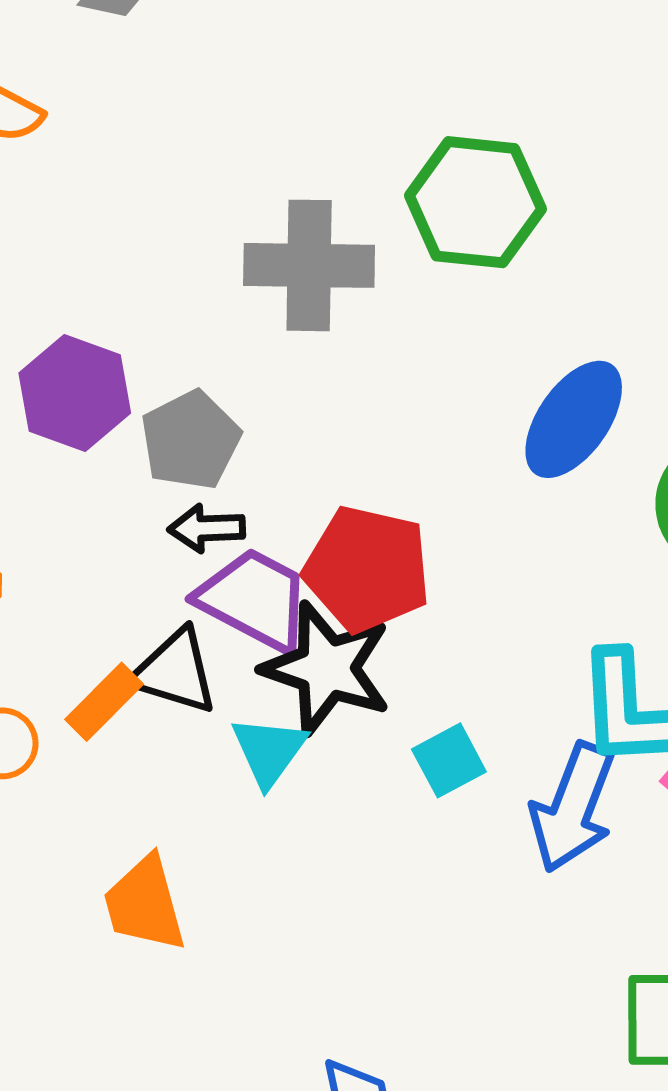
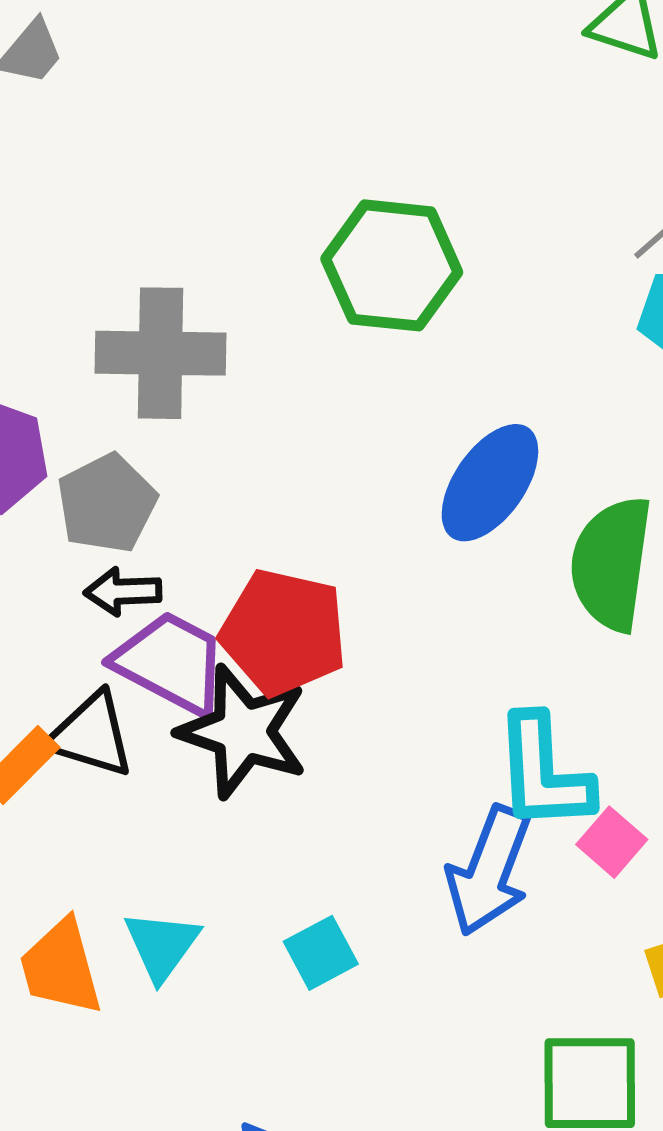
gray cross: (309, 265) -> (161, 353), moved
cyan triangle: (269, 751) -> (162, 945), moved
cyan square: (449, 760) -> (321, 953), moved

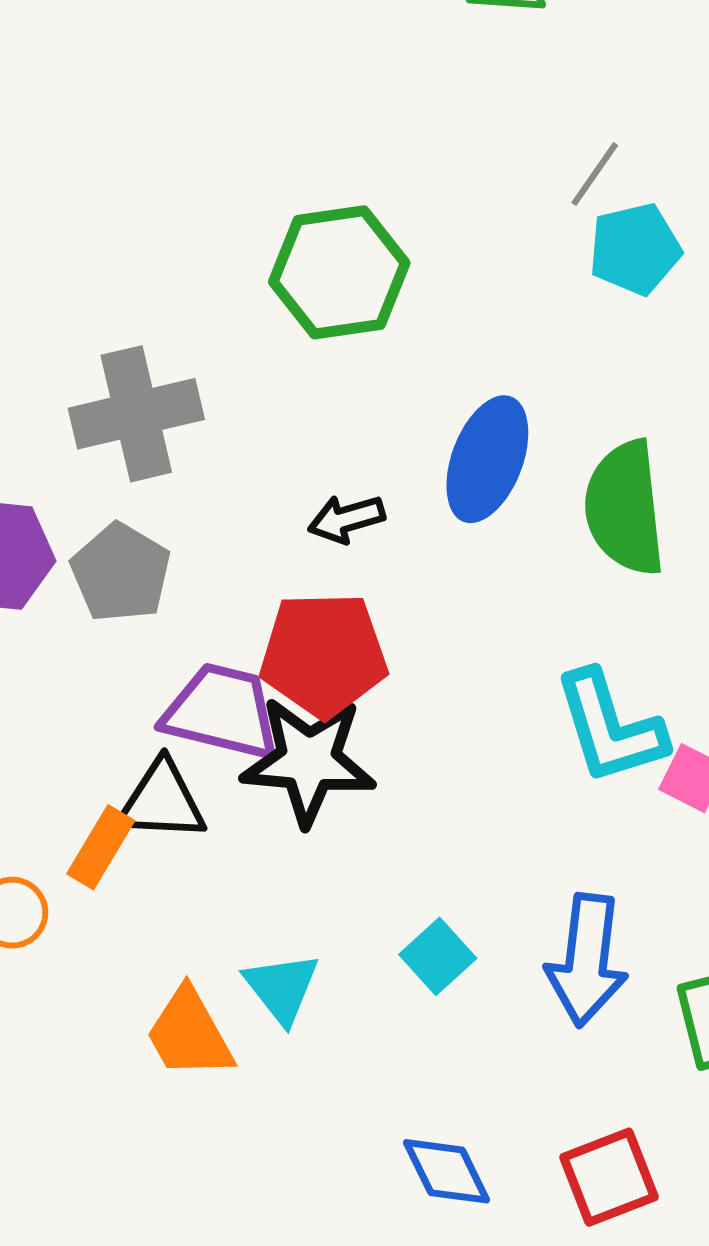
black arrow: (123, 592) -> (346, 519), moved
blue arrow: (489, 871) -> (587, 960), moved

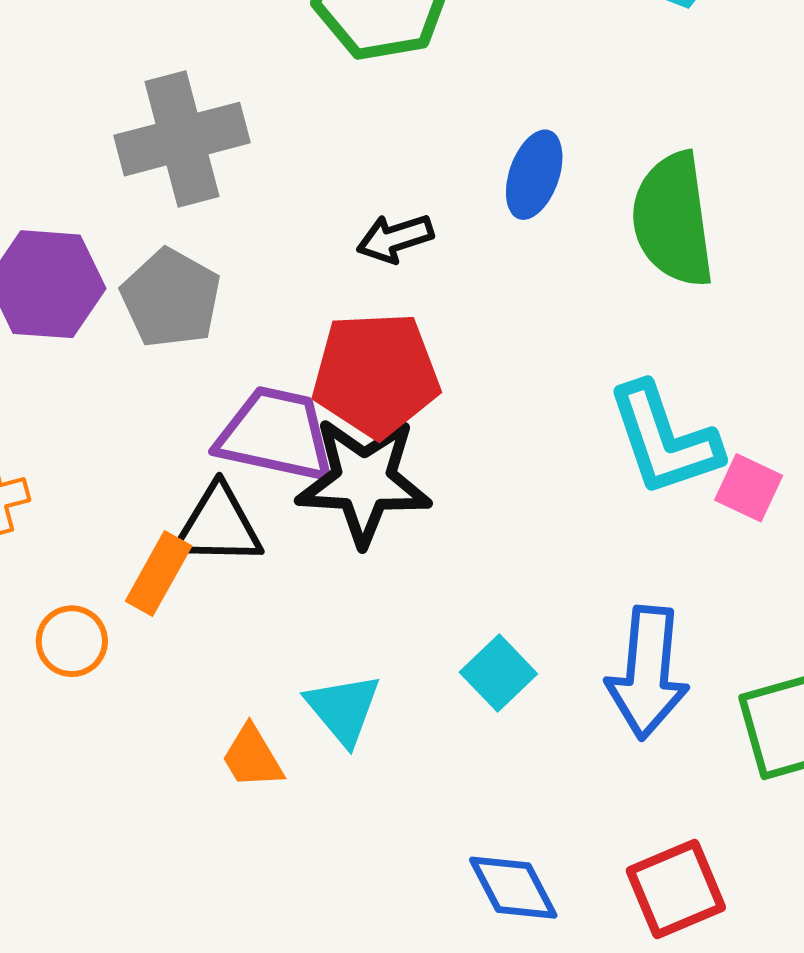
blue ellipse: (487, 459) -> (534, 175), size x0.7
orange trapezoid: (189, 1034) -> (252, 757), size x0.7

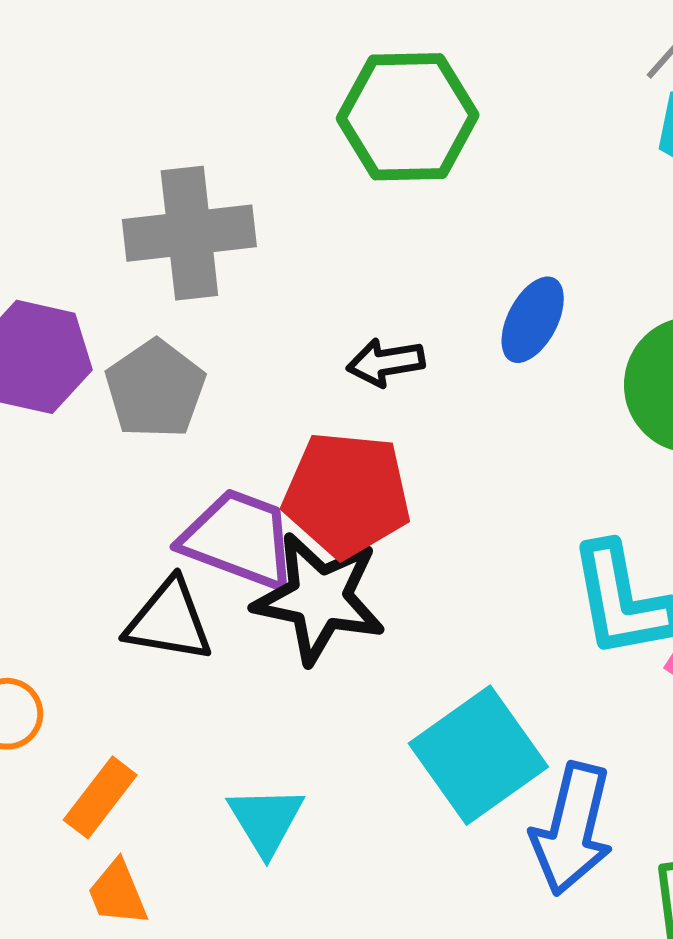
orange rectangle: (159, 573) -> (100, 797), moved
cyan square: (498, 673) -> (478, 755), moved, size x1.8
orange trapezoid: (252, 757) -> (118, 893), moved

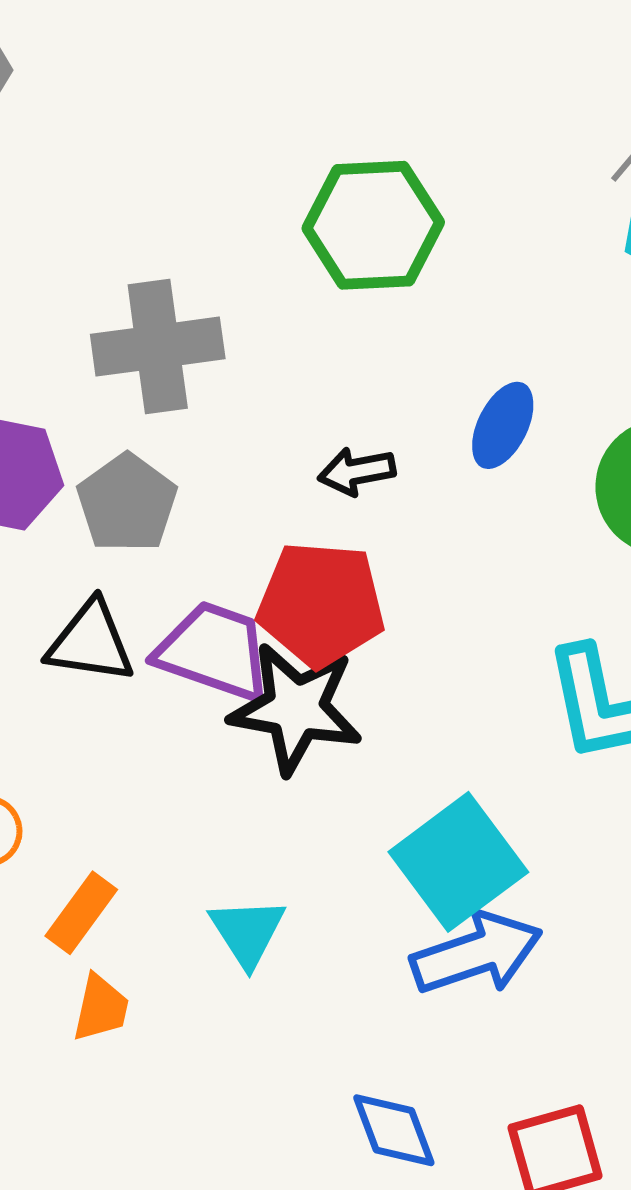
black triangle: (169, 621) -> (91, 642), moved
blue arrow: (572, 829) -> (477, 953), moved, turned -121
orange trapezoid: (118, 893) -> (101, 1008), turned -144

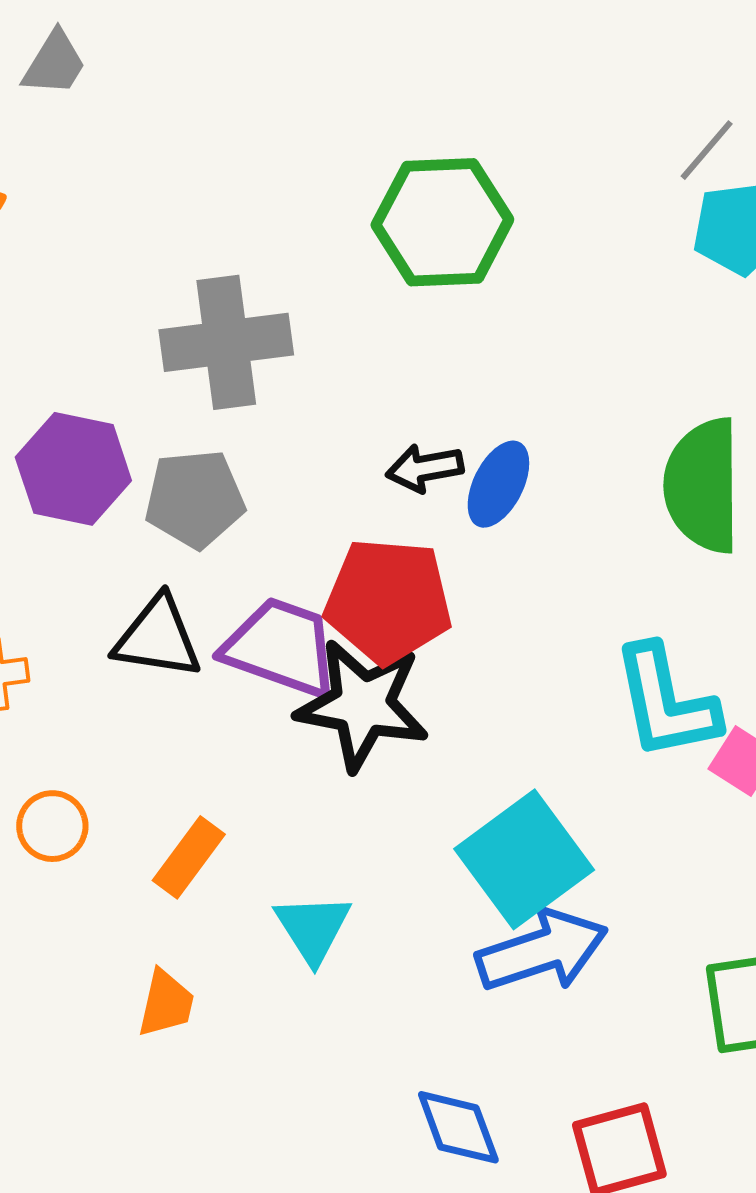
blue ellipse: (503, 425) -> (498, 484), moved
gray pentagon: (127, 503) -> (195, 499), turned 30
orange rectangle: (81, 913) -> (189, 857), moved

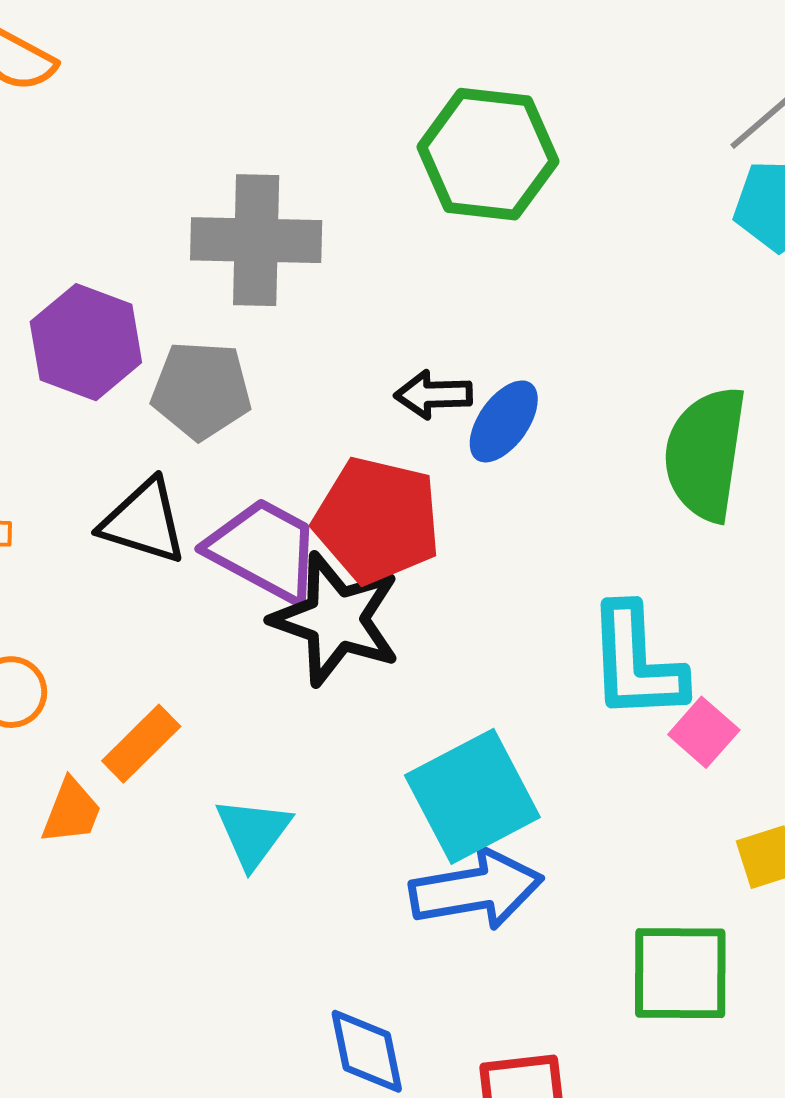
orange trapezoid: (166, 1003) -> (71, 811), moved

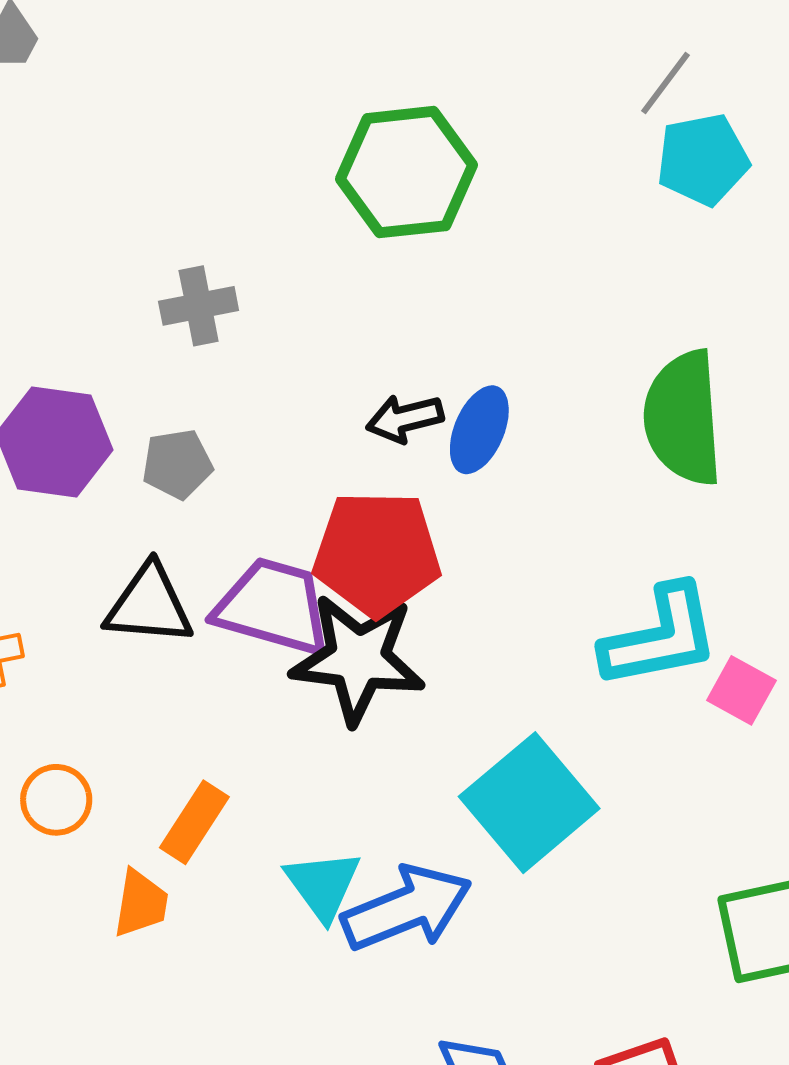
gray cross: (256, 240) -> (199, 306), size x0.6
gray pentagon: (201, 390) -> (177, 464), size x0.7
cyan L-shape: (636, 662) -> (660, 637), turned -86
blue arrow: (476, 889) -> (407, 908), moved

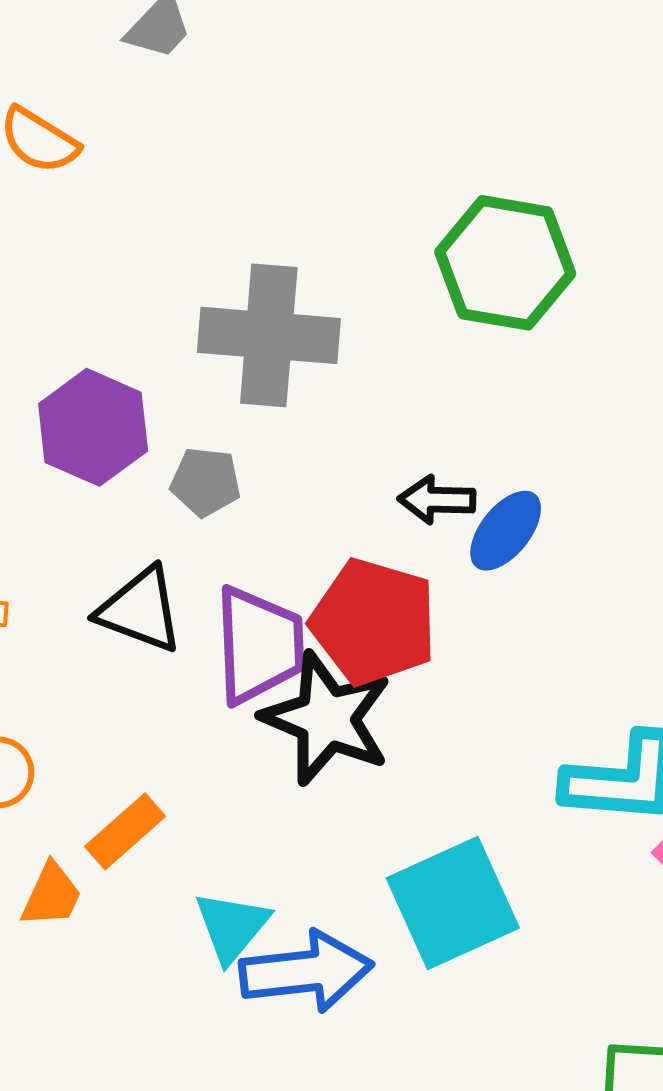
gray cross: (199, 306) -> (269, 335), size x1.8
purple trapezoid: (273, 607) -> (259, 645), turned 56

